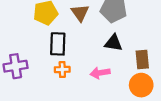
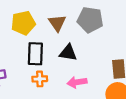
black triangle: (113, 43) -> (68, 53), moved

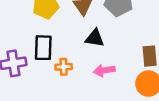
black rectangle: (35, 54) -> (43, 48), moved

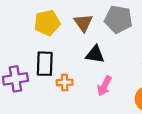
pink arrow: (104, 70) -> (104, 86), turned -54

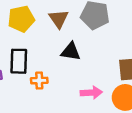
pink arrow: (104, 86) -> (91, 93), moved, turned -120

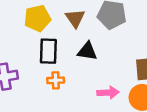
black rectangle: (19, 61) -> (48, 51), moved

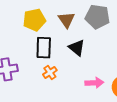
black triangle: (87, 51) -> (77, 48), turned 30
orange cross: (56, 80) -> (50, 72), turned -32

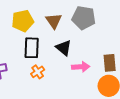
pink arrow: (94, 83) -> (81, 67), moved

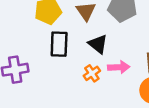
orange cross: (38, 72) -> (92, 73), moved

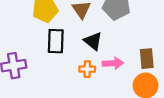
orange cross: (92, 73) -> (87, 69), turned 35

